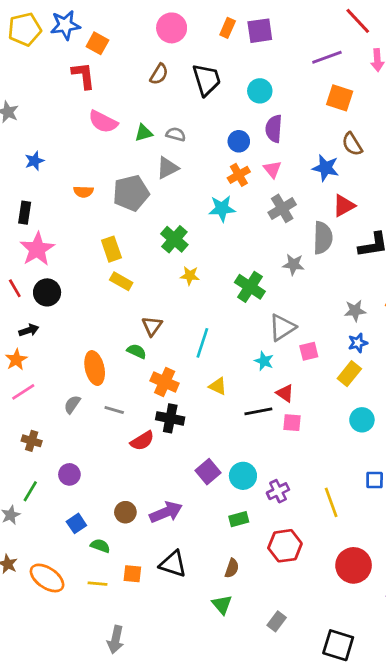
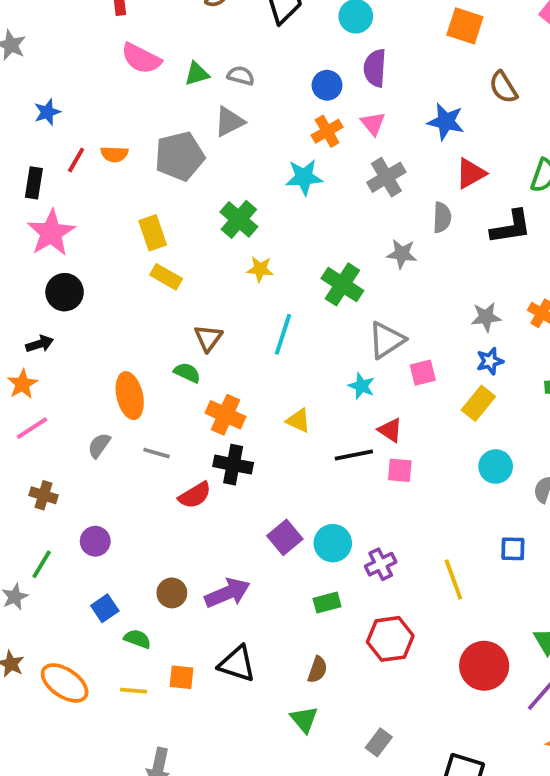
brown semicircle: (352, 144) -> (503, 87), moved
gray semicircle: (323, 238) -> (442, 217), size x0.7
red line: (15, 288) -> (76, 160), moved, turned 60
cyan line: (202, 343) -> (283, 334), moved

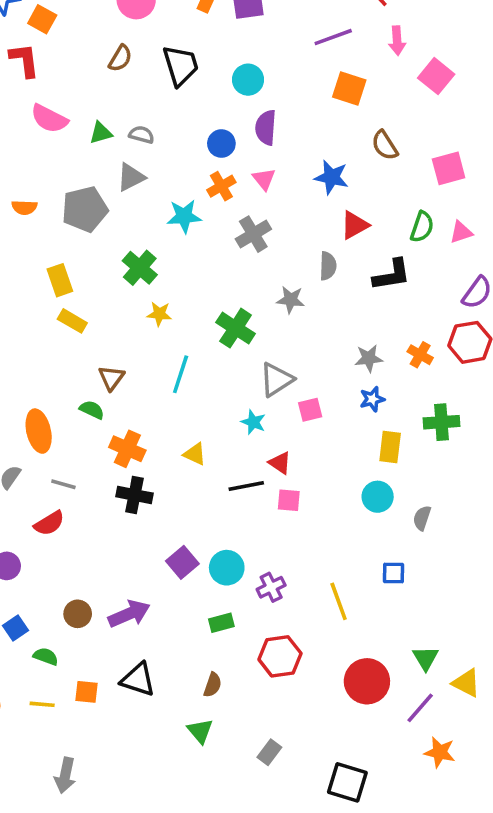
cyan star: (304, 177) -> (184, 216), moved
gray cross: (386, 177) -> (253, 234), moved
yellow rectangle: (478, 403) -> (390, 447), moved, turned -32
red semicircle: (195, 495) -> (49, 523), moved

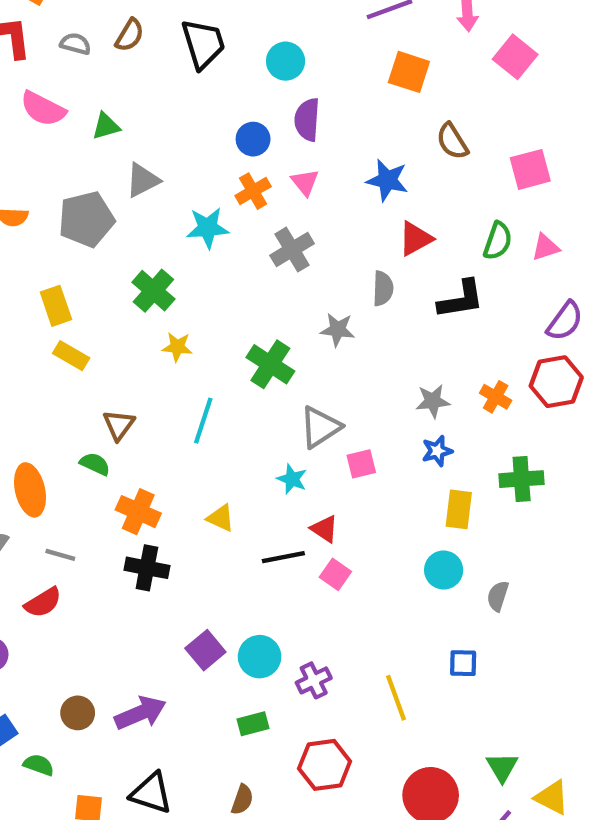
gray semicircle: (142, 135) -> (75, 44), moved
pink square: (289, 500) -> (335, 574), turned 30

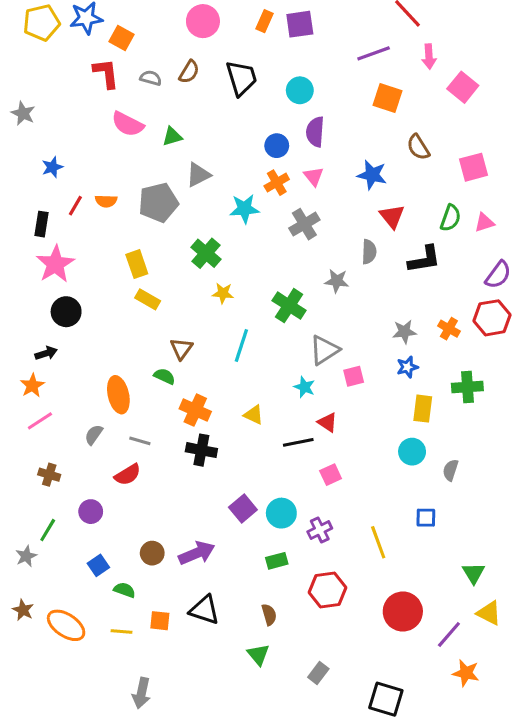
red triangle: (415, 239) -> (392, 216), turned -40
pink square: (335, 574) -> (331, 475), moved, turned 30
green triangle: (502, 767) -> (474, 573), moved
brown semicircle: (242, 800) -> (269, 615), turned -35

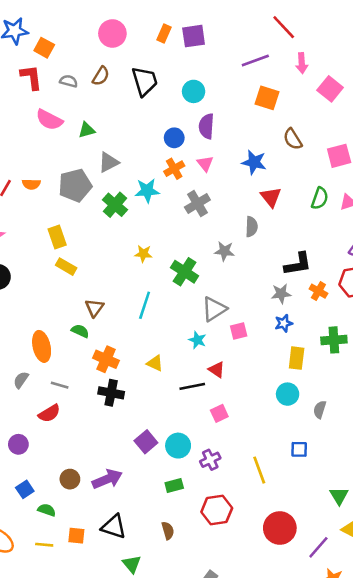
green cross: (206, 253) -> (115, 205), moved
black L-shape: (424, 259) -> (298, 264), moved
yellow star: (223, 293) -> (143, 254), moved
green triangle: (258, 655) -> (132, 564), moved

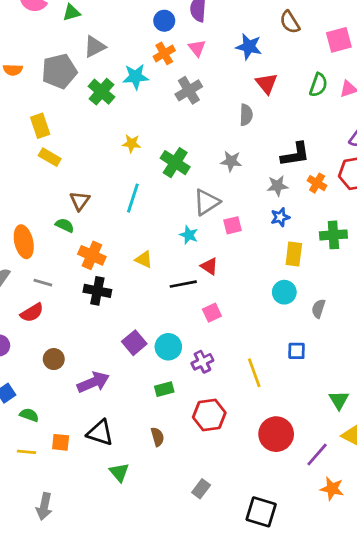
gray star: (224, 251) -> (231, 161), moved
brown circle: (70, 479) -> (54, 359), moved

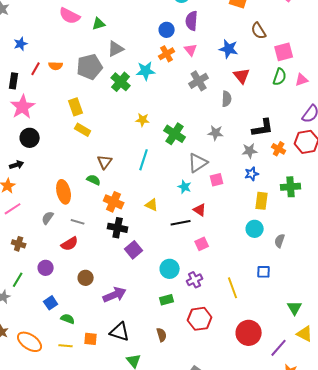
pink square: (339, 40) -> (284, 52), moved
gray cross: (189, 90) -> (199, 81), moved
purple square: (134, 343) -> (134, 250), moved

